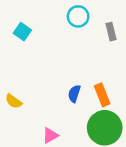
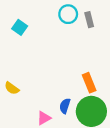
gray rectangle: (111, 32) -> (89, 20), moved
blue semicircle: (74, 94) -> (65, 106), moved

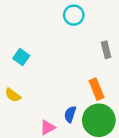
gray rectangle: (89, 20) -> (106, 50), moved
cyan square: (20, 27) -> (21, 57), moved

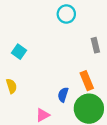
yellow semicircle: (13, 95) -> (11, 86), turned -144
blue semicircle: (70, 114) -> (63, 95), moved

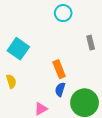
cyan square: (19, 52) -> (18, 49), size x1.5
orange rectangle: (87, 81) -> (59, 69), moved

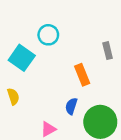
cyan circle: (63, 13) -> (48, 35), moved
orange rectangle: (59, 69) -> (82, 75), moved

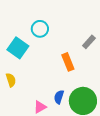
gray rectangle: (108, 51) -> (89, 42), turned 56
blue semicircle: (71, 106) -> (59, 97), moved

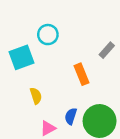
cyan square: (18, 48) -> (21, 57), turned 35
yellow semicircle: (11, 80) -> (36, 96), moved

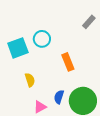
cyan circle: (48, 35) -> (42, 39), moved
gray rectangle: (107, 50) -> (89, 22), moved

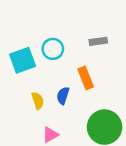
gray rectangle: (89, 22) -> (98, 41), moved, turned 40
blue semicircle: (59, 97) -> (63, 96), moved

